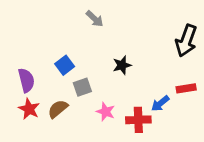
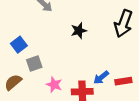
black star: (122, 65) -> (79, 31), moved
red rectangle: (186, 88) -> (123, 81), moved

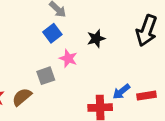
blue square: (19, 45) -> (52, 33), moved
pink star: (54, 85) -> (68, 58), moved

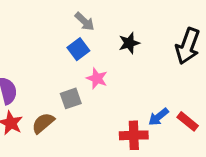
black star: (96, 39) -> (129, 43), moved
red rectangle: (147, 96) -> (188, 121), turned 48

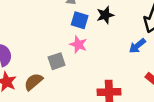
blue square: (78, 49) -> (80, 20), moved, turned -36
blue arrow: (158, 117) -> (137, 46), moved

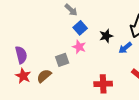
black star: (105, 15) -> (106, 36), moved
blue square: (80, 20) -> (80, 28), turned 32

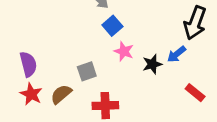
black star: (106, 36) -> (152, 64), moved
pink star: (79, 47) -> (124, 51), moved
red cross: (103, 84) -> (105, 106), moved

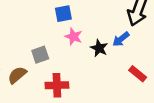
blue square: (112, 26) -> (63, 14), turned 30
black star: (152, 64) -> (99, 48), turned -30

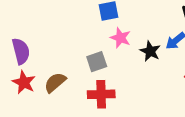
gray square: (40, 55) -> (97, 62), moved

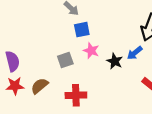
gray square: (97, 62) -> (65, 60), moved
red star: (24, 82) -> (15, 86), turned -30

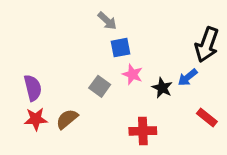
gray square: (65, 60) -> (100, 86), turned -35
red cross: (76, 95) -> (143, 131), moved

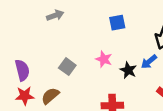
gray arrow: (107, 21) -> (55, 15), moved, turned -63
blue square: (121, 48) -> (117, 23), moved
gray square: (100, 86) -> (67, 67), moved

